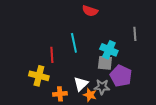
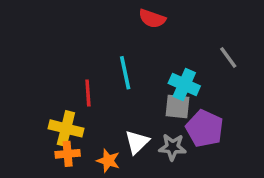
gray line: (135, 34) -> (228, 57), turned -32
orange cross: (60, 94) -> (68, 154), moved
orange star: (90, 95) -> (108, 161), moved

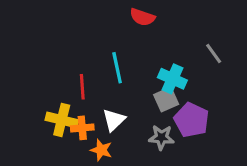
gray square: (178, 107) -> (166, 99), turned -30
white triangle: (137, 142) -> (114, 120), moved
orange cross: (68, 154) -> (82, 128), moved

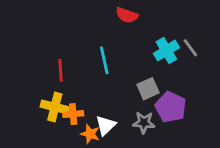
cyan cross: (172, 79) -> (166, 50), moved, turned 35
red line: (82, 87) -> (60, 70), moved
white triangle: (114, 120) -> (106, 125), moved

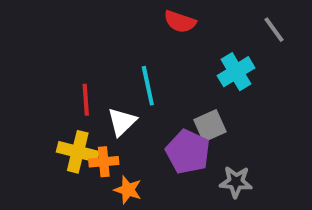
gray line: (190, 48) -> (274, 30), moved
purple pentagon: (171, 107) -> (188, 152), moved
gray star: (144, 123) -> (236, 182), moved
white triangle: (106, 125) -> (122, 122), moved

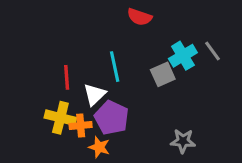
gray line: (274, 30) -> (212, 51), moved
gray square: (210, 126) -> (163, 74), moved
purple pentagon: (188, 152) -> (112, 118), moved

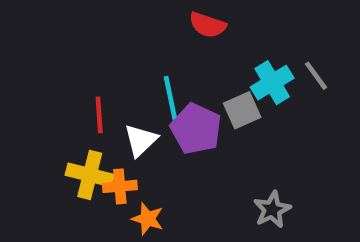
purple pentagon: (112, 118) -> (196, 129), moved
gray star: (183, 141) -> (272, 210), turned -30

